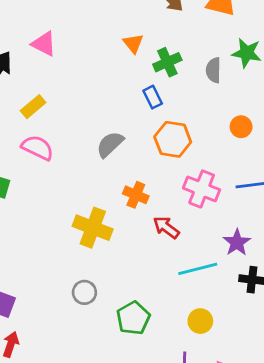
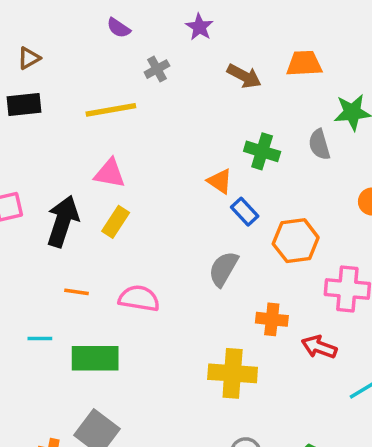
orange triangle: (133, 43) -> (220, 181), moved
green cross: (167, 62) -> (262, 151), turned -32
blue rectangle: (153, 97) -> (245, 212), moved
yellow rectangle: (33, 107) -> (116, 222), moved

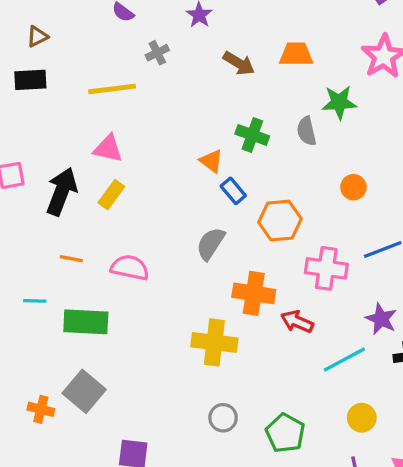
orange cross: (272, 319) -> (254, 293), size x1.4

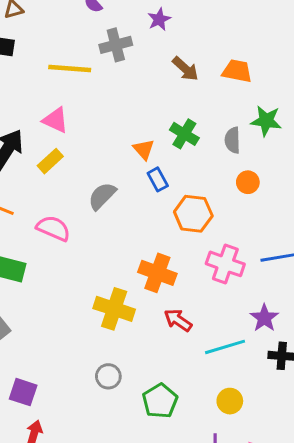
gray cross: (157, 53) -> (116, 45), size x1.5
orange circle: (353, 187) -> (248, 182), moved
gray semicircle: (211, 244) -> (102, 196), moved
red arrow: (297, 322) -> (178, 320), moved

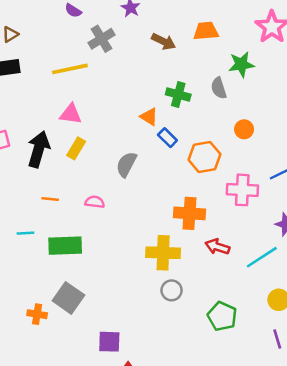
orange circle: (248, 182) -> (244, 129), moved
pink semicircle: (53, 228) -> (95, 202), size x0.7
gray circle: (108, 376) -> (172, 290), moved

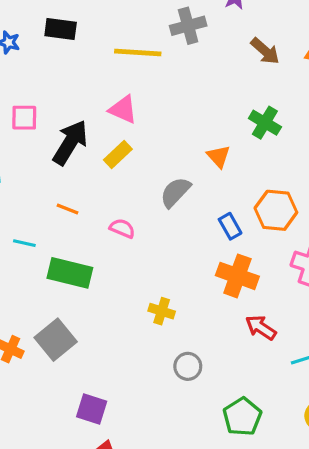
orange triangle: (149, 117) -> (219, 156), moved
blue rectangle: (167, 138) -> (230, 226), moved
yellow cross: (163, 253) -> (162, 311), moved, size x0.6

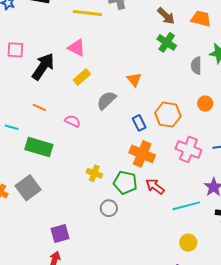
green cross: (265, 123) -> (167, 42), moved
yellow rectangle: (118, 155) -> (82, 77), moved
purple square: (92, 409) -> (60, 234), moved, turned -36
green pentagon: (242, 417) -> (125, 183), moved, turned -30

